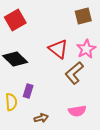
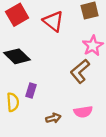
red triangle: (58, 49) -> (53, 21), moved
brown arrow: (41, 118) -> (53, 118), moved

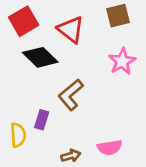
black diamond: (17, 56) -> (40, 57), moved
brown L-shape: (80, 71) -> (71, 95), moved

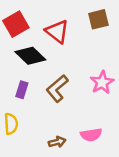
pink star: (122, 61) -> (102, 82), moved
purple rectangle: (42, 120) -> (22, 90), moved

